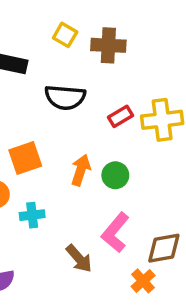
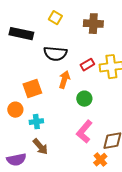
brown cross: (108, 45) -> (93, 24), moved
orange arrow: (81, 170) -> (64, 80), moved
brown arrow: (79, 258) -> (40, 147), moved

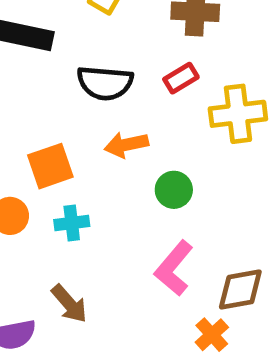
red rectangle: (87, 65) -> (181, 78), moved
orange arrow: (64, 80) -> (126, 145), turned -120
cyan cross: (36, 122) -> (72, 223), moved

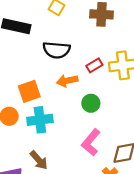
red rectangle: (181, 78) -> (94, 65), moved
cyan cross: (72, 223) -> (40, 120), size x1.5

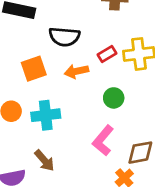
orange square: (29, 91) -> (34, 69), moved
green circle: (91, 103) -> (114, 98), moved

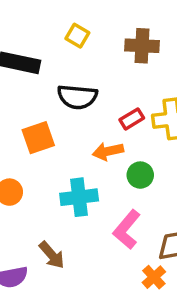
orange arrow: (76, 71) -> (108, 151), moved
cyan cross: (46, 115) -> (79, 197), moved

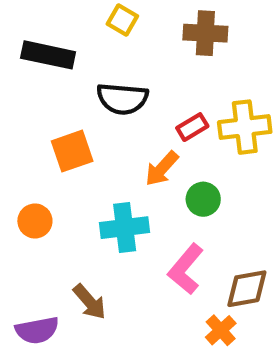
orange arrow: (108, 151) -> (162, 169), turned -36

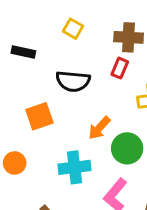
black rectangle: (48, 55) -> (23, 52), size x0.7
red rectangle: (192, 127) -> (120, 68), moved, turned -36
green circle: (203, 199) -> (127, 148), size x1.4

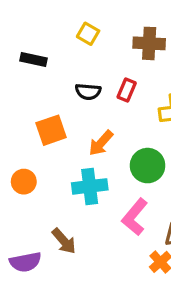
red rectangle: (120, 68) -> (127, 90), moved
black semicircle: (73, 81) -> (88, 92), size x0.7
orange arrow: (99, 128) -> (101, 143), moved

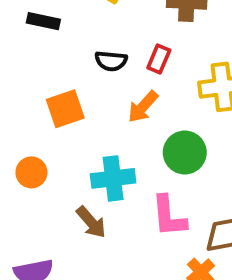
orange arrow: (101, 143) -> (143, 107), moved
pink L-shape: (135, 217) -> (169, 216), turned -45
brown arrow: (64, 241) -> (91, 222), moved

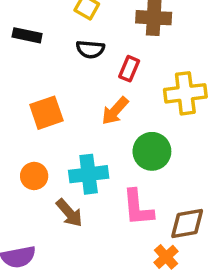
black semicircle: (111, 61) -> (90, 49), moved
orange circle: (31, 172) -> (34, 176), moved

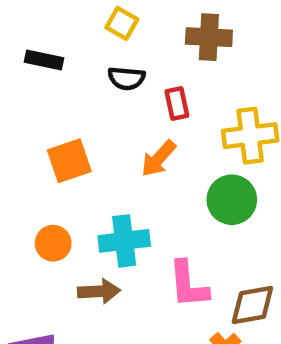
red rectangle: (129, 69) -> (177, 104), turned -35
green circle: (152, 151) -> (232, 200), moved
brown arrow: (69, 213) -> (99, 291), turned -52

